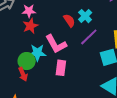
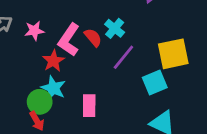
red star: (30, 26) -> (53, 61), moved
pink L-shape: (56, 44) -> (69, 40), moved, turned 70
cyan star: (37, 53) -> (53, 88), turned 30

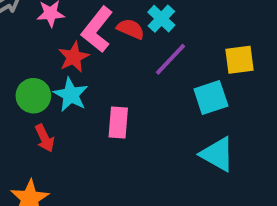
red semicircle: (93, 37) -> (131, 29), turned -30
yellow square: (173, 54) -> (240, 60), size x0.7
green circle: (40, 102) -> (33, 96), moved

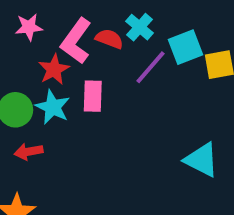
cyan square: (211, 97) -> (185, 47), moved
pink rectangle: (118, 123) -> (93, 96), moved
red arrow: (45, 138) -> (29, 152), turned 108

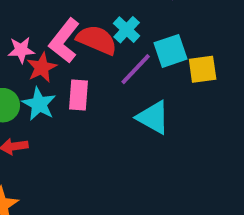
pink star: (29, 27) -> (21, 50), moved
red semicircle: (109, 39) -> (97, 40), size x1.5
cyan triangle: (202, 160) -> (153, 117), moved

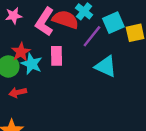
pink star: (21, 50) -> (14, 16), moved
red star: (42, 67) -> (21, 52), moved

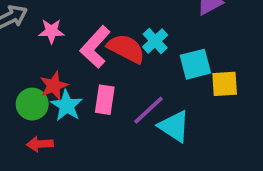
purple line: (92, 36) -> (149, 110), moved

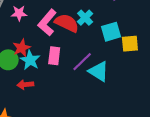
red arrow: (40, 144) -> (25, 85), moved

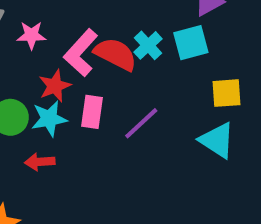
cyan square: (111, 32) -> (191, 43), moved
red star: (22, 48) -> (55, 86), moved
cyan star: (30, 60) -> (49, 119), turned 30
cyan triangle: (99, 71) -> (217, 140), moved

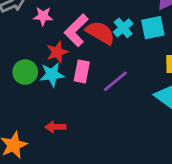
red arrow: (40, 162) -> (56, 127), moved

